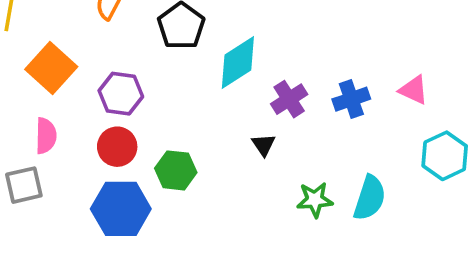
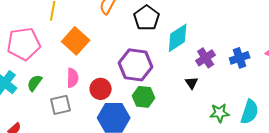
purple hexagon: (121, 94) -> (136, 65), moved, size x1.4
red circle: (117, 147) -> (101, 89), moved

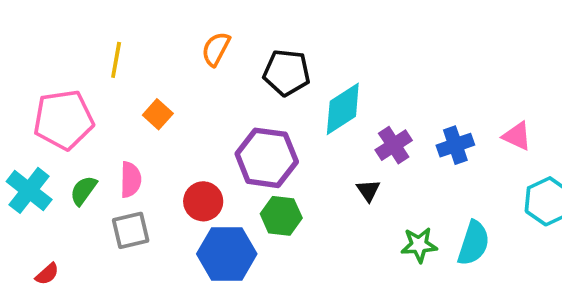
black pentagon: (147, 18) -> (287, 73), turned -30
orange square: (76, 41) -> (158, 114), size x0.6
pink semicircle: (73, 78) -> (131, 180), moved

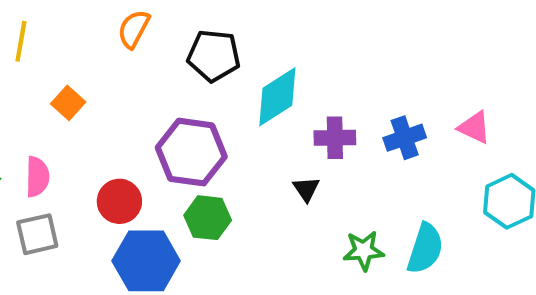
purple cross: (394, 145) -> (335, 138), turned 32

